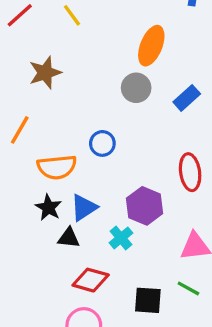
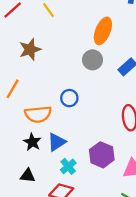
purple hexagon: (145, 206) -> (102, 155), moved
black triangle: (69, 238) -> (28, 176), moved
cyan cross: (121, 238) -> (68, 166), moved

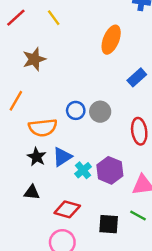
gray circle: (93, 60) -> (100, 112), moved
cyan cross: (68, 166) -> (83, 170), moved

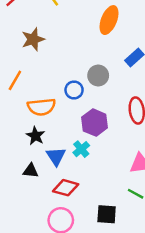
gray circle: (100, 112) -> (98, 76), moved
blue triangle: (62, 157) -> (56, 156), moved, turned -30
purple hexagon: (110, 170) -> (95, 123), moved
black square: (109, 224) -> (107, 214), moved

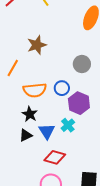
brown star: (33, 39) -> (37, 45), moved
blue circle: (74, 90) -> (62, 88), moved
black triangle: (31, 171) -> (26, 135), moved, turned -32

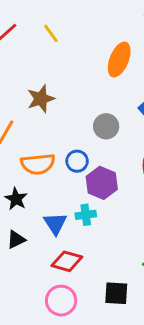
black star: (30, 114) -> (16, 199), moved
cyan cross: (68, 125) -> (86, 215), turned 32
black triangle: (26, 135) -> (16, 240), moved

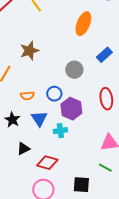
orange semicircle: (38, 164) -> (27, 96), size x0.6
blue triangle: (55, 224) -> (39, 119), moved
black triangle: (16, 240) -> (23, 149), moved

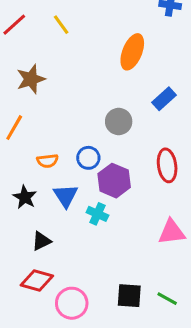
brown star: (29, 51) -> (31, 79), moved
cyan cross: (60, 131) -> (97, 214), turned 32
red diamond: (47, 163) -> (37, 280), moved
green line: (105, 168) -> (167, 299), moved

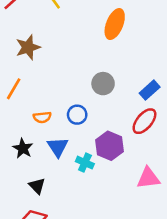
blue rectangle: (164, 99) -> (150, 90), moved
red ellipse: (167, 165) -> (144, 121), turned 48
purple hexagon: (114, 181) -> (110, 146), moved
black triangle: (41, 241) -> (37, 186), turned -48

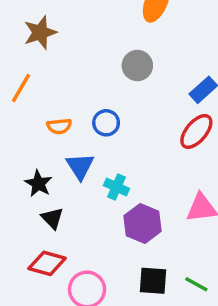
gray circle: (103, 84) -> (137, 66), moved
purple hexagon: (110, 146) -> (143, 223), moved
black star: (23, 148) -> (38, 184), moved

